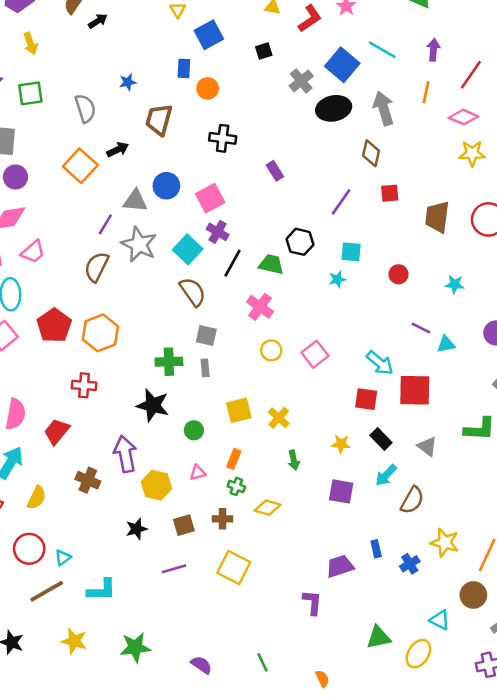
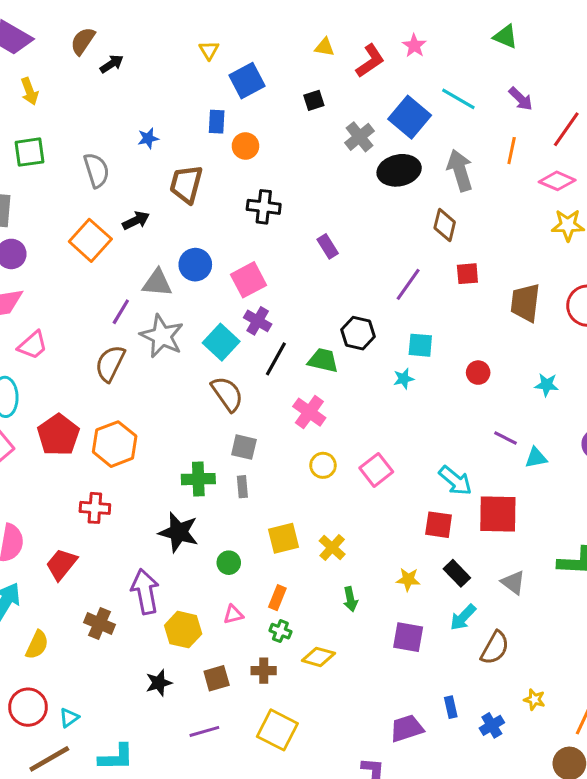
purple arrow: (433, 50) -> (521, 99), turned 130
yellow star: (445, 543) -> (534, 700), size x0.6

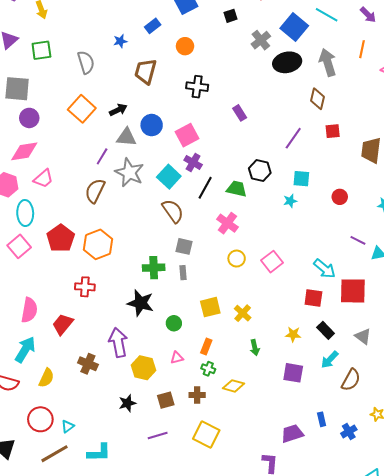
blue rectangle: (217, 122) -> (153, 26), moved, turned 49
black arrow: (136, 221) -> (118, 110), moved

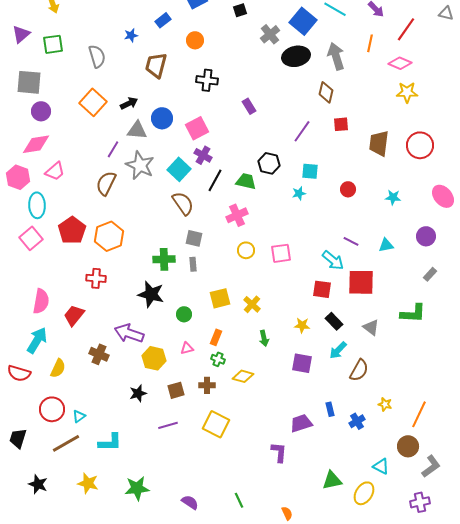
pink cross: (227, 223) -> (237, 215), turned 30
purple line: (358, 240) -> (351, 241), moved
pink square: (272, 262) -> (281, 253), turned 30
purple arrow: (118, 342) -> (129, 333), turned -60

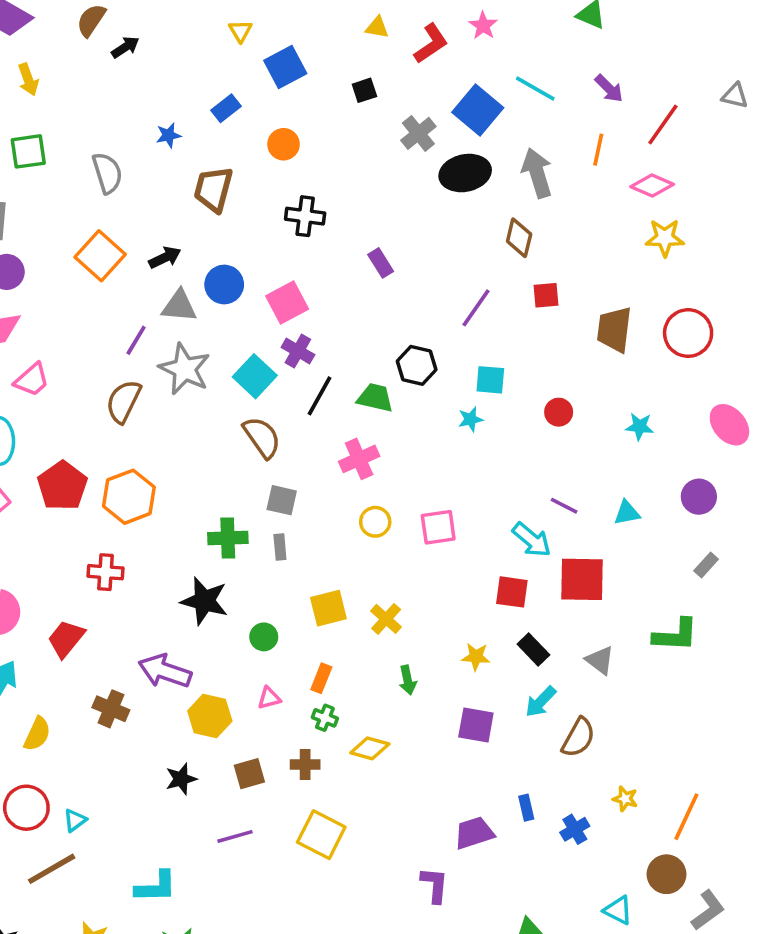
cyan L-shape: (110, 442) -> (156, 887), moved

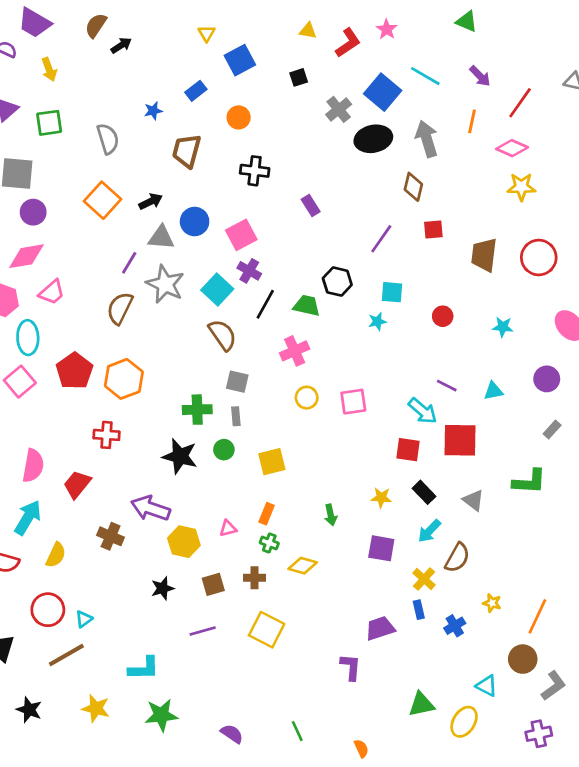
yellow cross: (386, 619) -> (424, 579), moved
green circle: (264, 637) -> (224, 450), moved

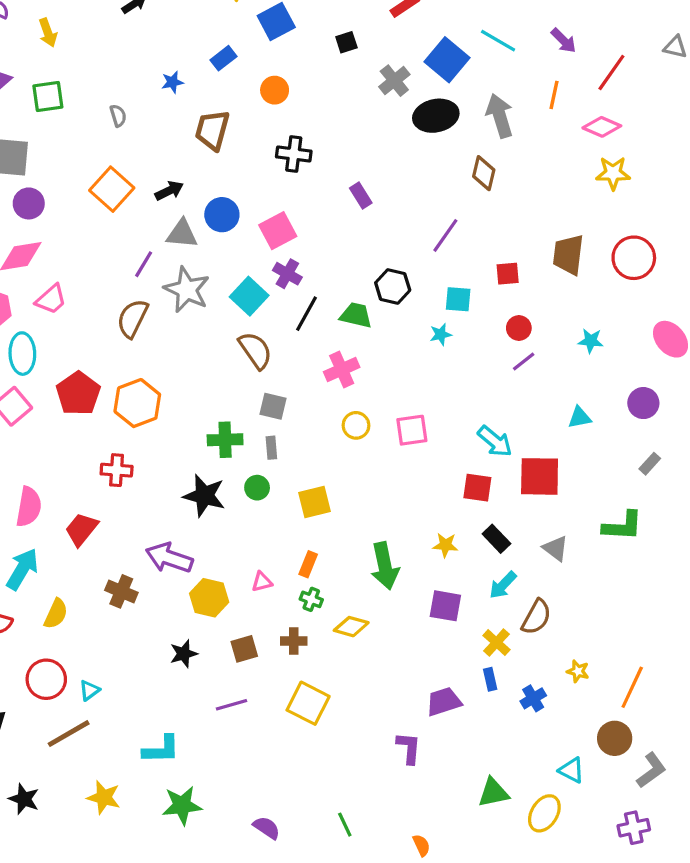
gray semicircle: (108, 139) -> (118, 116), size x0.6
red square: (433, 230) -> (508, 274), moved
purple line: (447, 386) -> (524, 362), moved, turned -65
green arrow: (331, 515) -> (385, 566), size x1.8

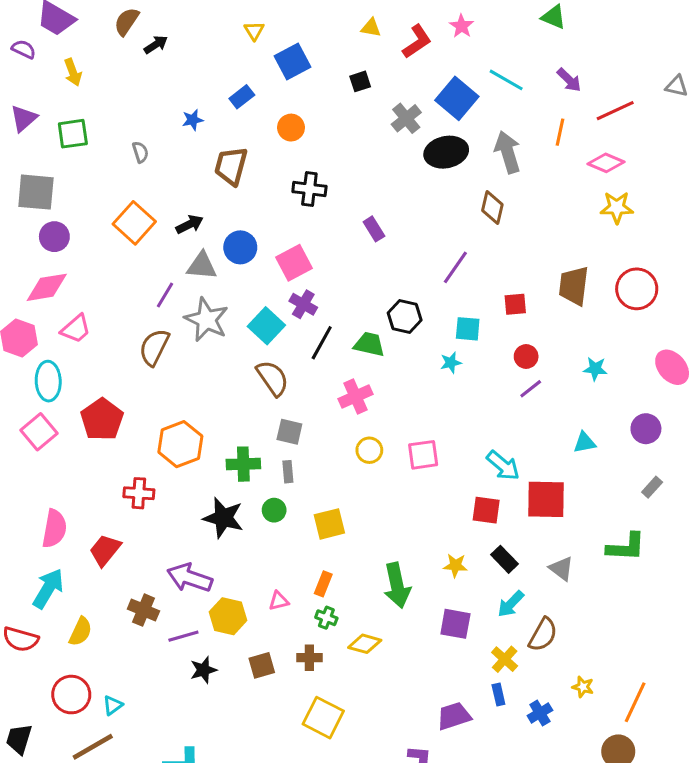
red line: (611, 73) -> (615, 111), turned 30
orange hexagon: (137, 403) -> (180, 444), moved
purple line: (231, 705) -> (183, 636), moved

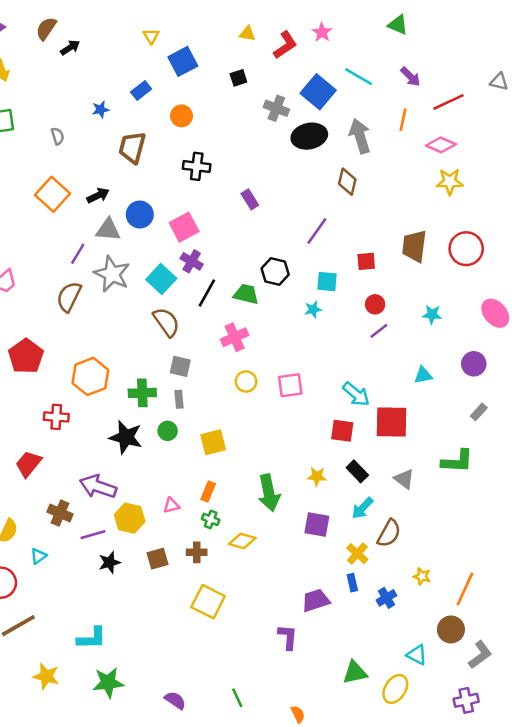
gray cross: (406, 118) -> (276, 108), turned -30
cyan triangle: (113, 705) -> (39, 556), moved

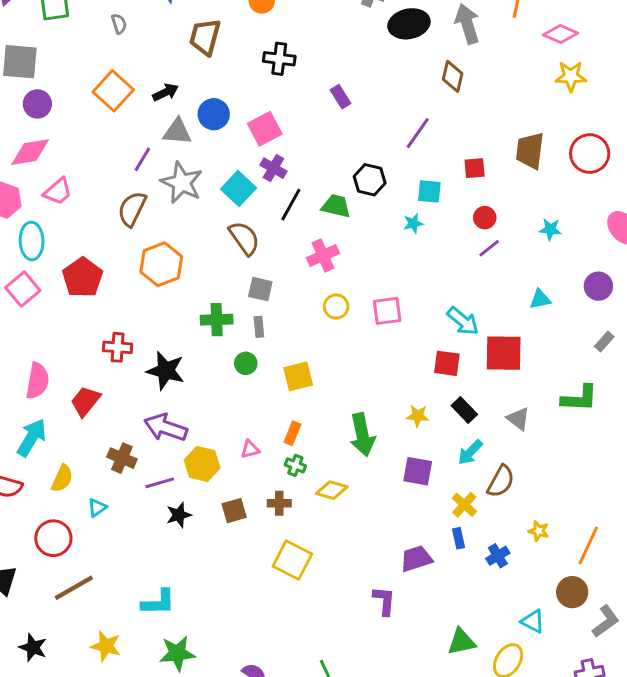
orange hexagon: (90, 376) -> (161, 264), moved
black star: (126, 437) -> (166, 371), moved

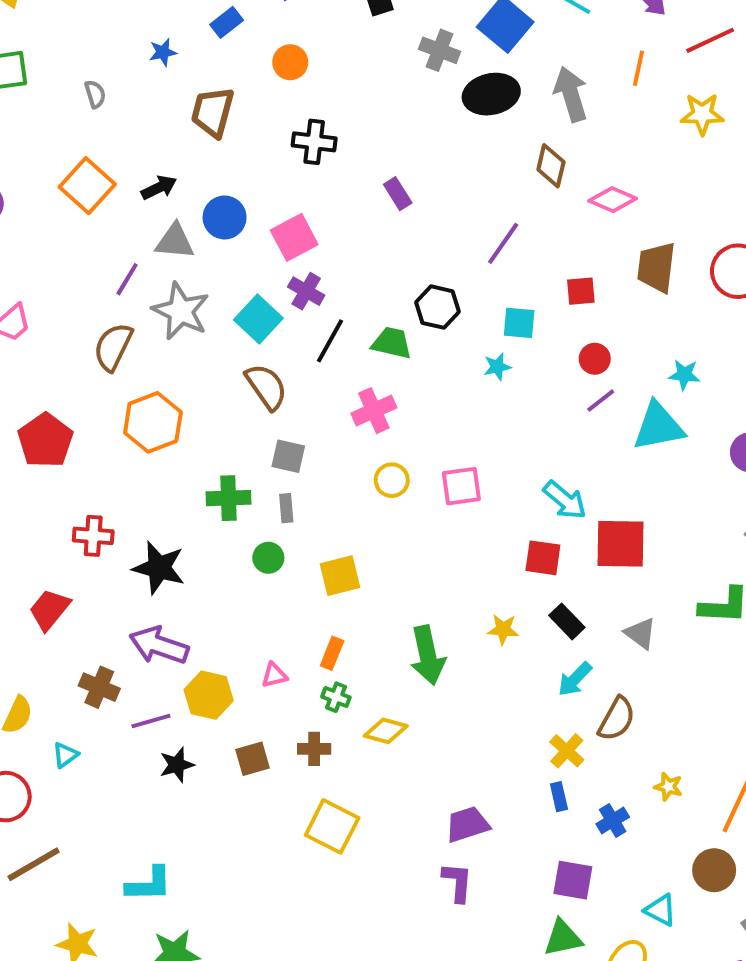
pink diamond: (561, 34) -> (613, 200), moved
yellow star: (571, 76) -> (702, 114), moved
cyan triangle: (540, 299) -> (658, 426), moved, size x1.8
purple square: (418, 471) -> (573, 880), moved
purple trapezoid: (416, 559) -> (467, 824), moved

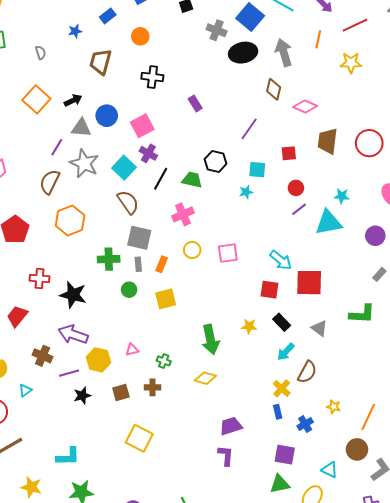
gray square: (288, 456) -> (139, 238), size x1.4
orange rectangle: (332, 653) -> (162, 264), moved
yellow diamond: (386, 731) -> (205, 378), moved
yellow square: (332, 826) -> (139, 438), moved

